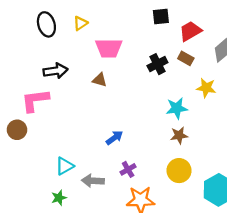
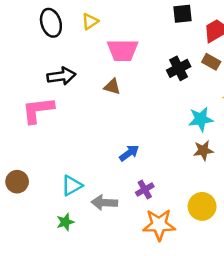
brown circle: (17, 130) -> (17, 182), moved
yellow circle: (179, 171) -> (202, 206), moved

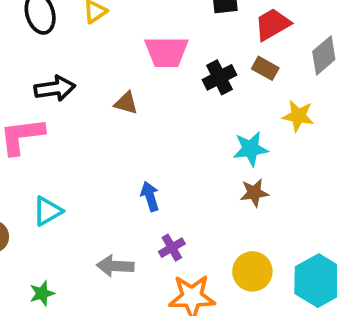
pink trapezoid: (123, 50) -> (166, 52), moved
blue arrow: (129, 153) -> (150, 196), turned -72
cyan triangle: (72, 186) -> (47, 211), moved
green star: (65, 222) -> (42, 293), moved

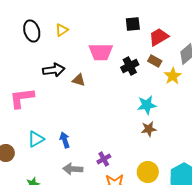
black arrow: (55, 88) -> (54, 70), moved
yellow star: (298, 116) -> (173, 76), moved, turned 30
blue arrow: (150, 196) -> (65, 140), moved

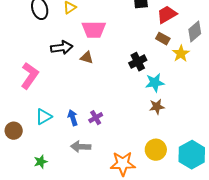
pink trapezoid: (101, 52) -> (94, 30), moved
black cross: (130, 66) -> (138, 62), moved
pink L-shape: (22, 98) -> (30, 76), turned 132
purple cross: (104, 159) -> (96, 118), moved

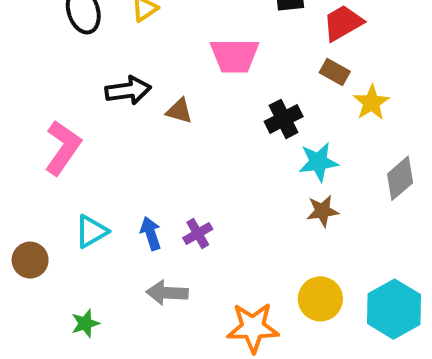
pink trapezoid: (94, 30) -> (235, 56), moved
gray diamond: (195, 32) -> (400, 178), moved

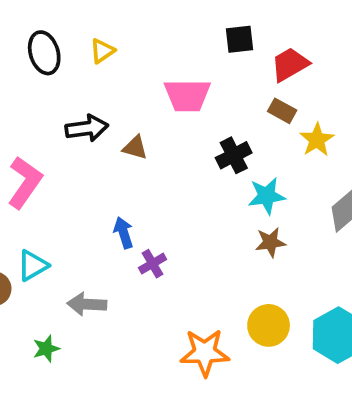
cyan triangle: (91, 231) -> (33, 265), moved
blue arrow: (151, 233) -> (124, 233), moved
gray arrow: (167, 293) -> (87, 304), moved

